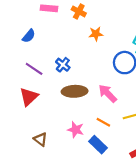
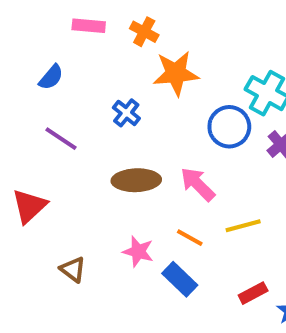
orange star: (96, 34) -> (176, 73), size x1.6
blue cross: (63, 65) -> (126, 113), moved
red triangle: (29, 97) -> (29, 206), moved

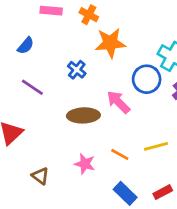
pink arrow: (198, 184) -> (118, 102), moved
blue rectangle: (180, 279) -> (125, 193), moved

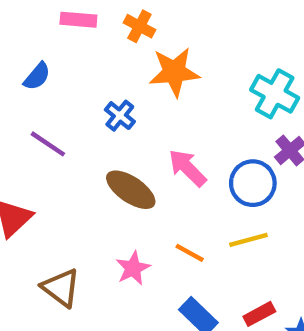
blue circle: (147, 79) -> (253, 183), moved
brown ellipse: (83, 115) -> (131, 190), turned 36
pink star: (85, 164) -> (133, 268), turned 30
brown triangle: (40, 176) -> (61, 288), size x1.4

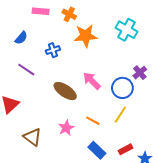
cyan cross: (275, 94) -> (127, 30), moved
blue cross: (120, 116) -> (53, 50), moved, turned 32
yellow line: (248, 240) -> (120, 115), turned -42

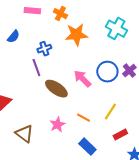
purple line: (26, 70) -> (36, 68), moved, turned 36
blue circle: (122, 88) -> (107, 72), moved
red rectangle: (125, 149) -> (120, 135), moved

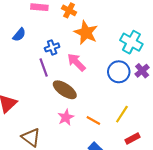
cyan cross: (116, 29) -> (131, 42), moved
orange star: (76, 35) -> (86, 33), turned 30
pink arrow: (82, 79) -> (76, 62), moved
pink star: (57, 125) -> (66, 117), moved

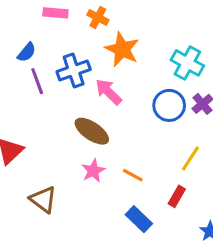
blue cross: (52, 47) -> (74, 71), size x1.5
purple line: (44, 68) -> (37, 81), moved
yellow line: (122, 114) -> (190, 158), moved
red rectangle: (133, 138) -> (177, 196), moved, turned -32

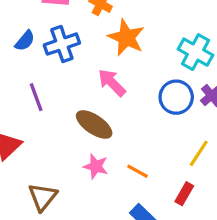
blue cross: (74, 71) -> (62, 44), moved
purple line: (37, 81) -> (36, 97), moved
pink star: (93, 171) -> (96, 166), turned -30
brown triangle: (43, 199) -> (43, 197), turned 32

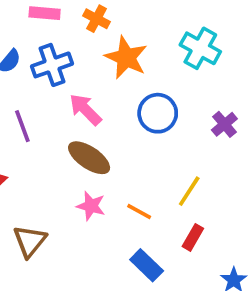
cyan cross: (195, 52) -> (200, 48), moved
pink arrow: (112, 83) -> (85, 109), moved
blue circle: (176, 97) -> (158, 113), moved
yellow line: (199, 153) -> (189, 191), moved

